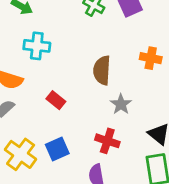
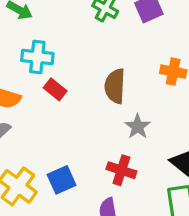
red rectangle: (56, 100) -> (55, 89), moved

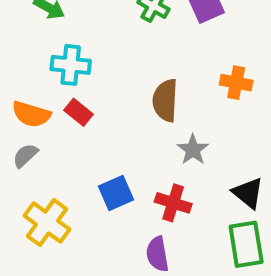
red rectangle: (55, 89) -> (79, 112), moved
blue square: (62, 180) -> (116, 193), moved

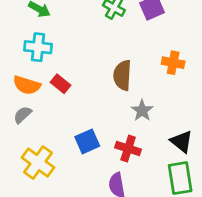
cyan cross: (71, 65) -> (38, 47), moved

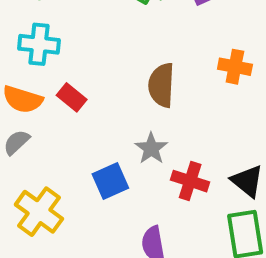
gray star: (142, 111) -> (151, 148), moved
red cross: (128, 148) -> (190, 181), moved

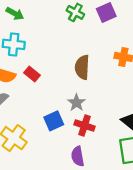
red cross: (190, 181) -> (85, 125), moved

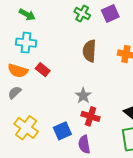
brown semicircle: (82, 67) -> (89, 51), moved
blue square: (54, 121) -> (62, 131), moved

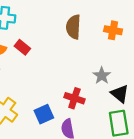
gray star: (83, 96) -> (102, 76), moved

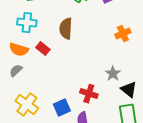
brown semicircle: (73, 27) -> (66, 29), moved
orange cross: (113, 30) -> (123, 34), turned -35

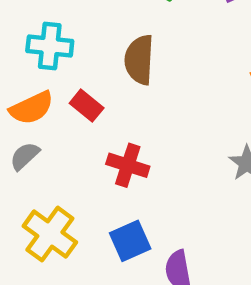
orange semicircle: (19, 50) -> (32, 108), turned -42
red cross: (89, 94) -> (128, 165), moved

